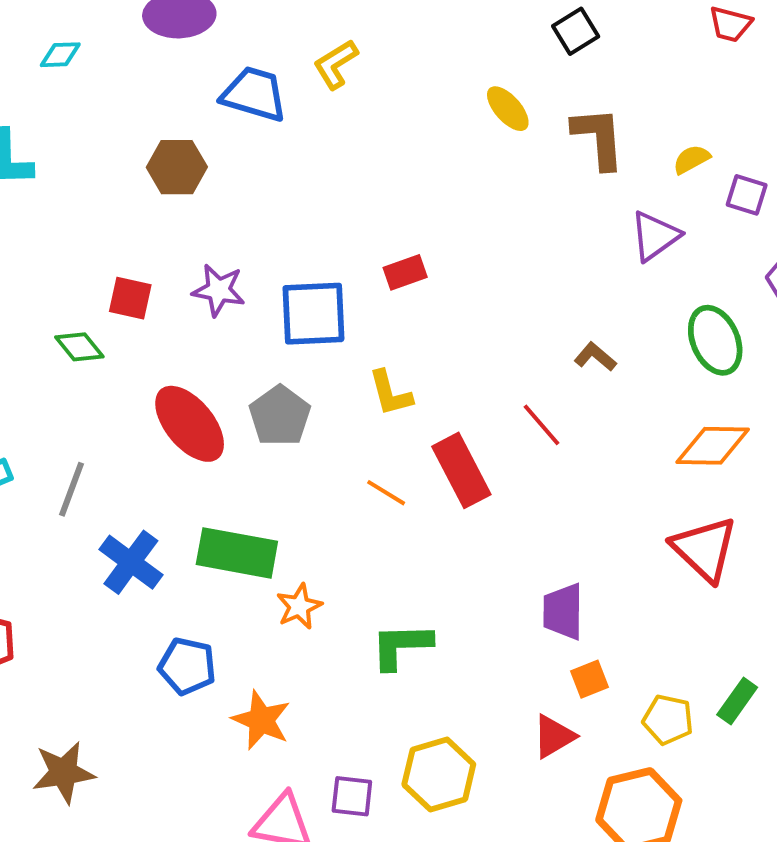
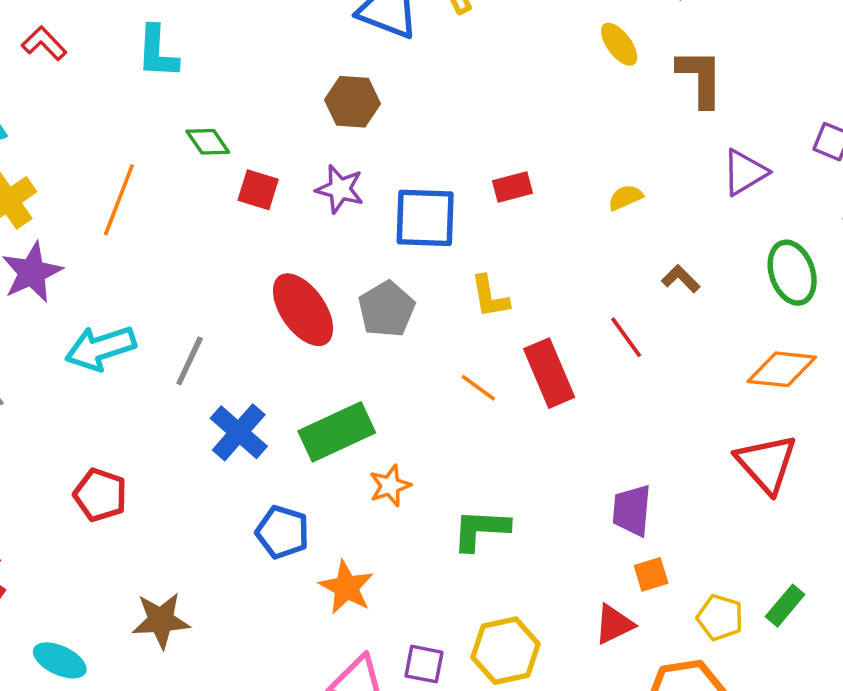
yellow semicircle: (691, 159) -> (625, 197), moved
brown hexagon: (177, 167) -> (353, 102), moved
green diamond: (79, 347) -> (208, 142), moved
green rectangle: (237, 553) -> (337, 432), turned -40

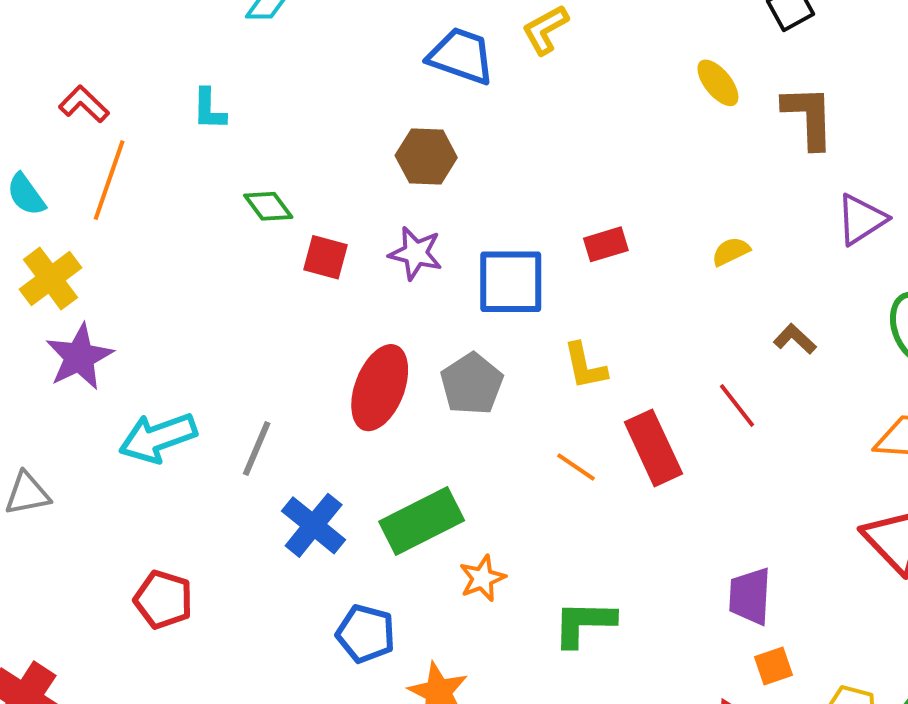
cyan L-shape: (157, 52) -> (209, 109), size x0.7
orange line: (119, 200) -> (109, 180), moved
red ellipse: (303, 310) -> (380, 388), turned 58

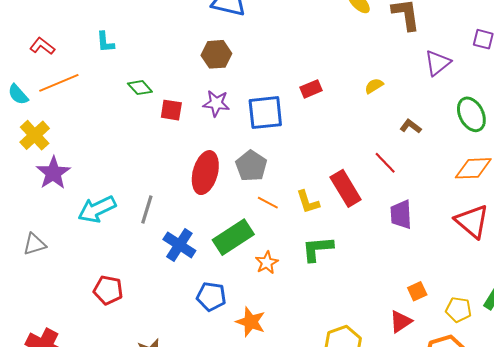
orange line: (109, 180) -> (59, 83), turned 54
yellow L-shape: (585, 366) -> (308, 202), moved
orange line: (576, 467) -> (268, 203), moved
purple trapezoid: (750, 596) -> (401, 214), moved
green L-shape: (584, 623) -> (318, 249), moved

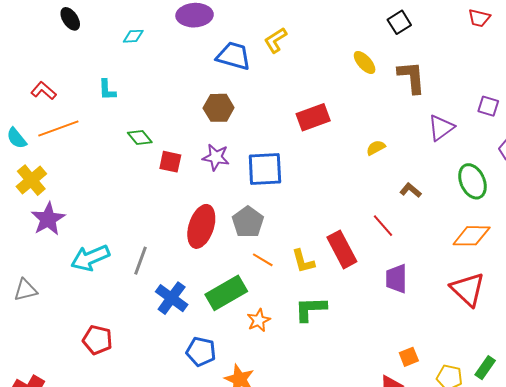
red rectangle: (311, 89) -> (313, 117), moved, size x1.5

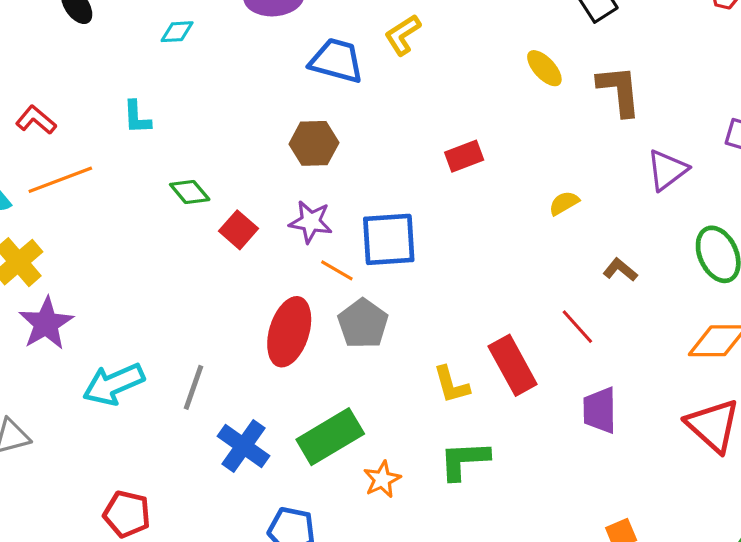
red rectangle: (313, 117) -> (464, 156), size x0.7
red square: (170, 162) -> (238, 230), turned 30
orange line: (263, 260) -> (337, 270), moved

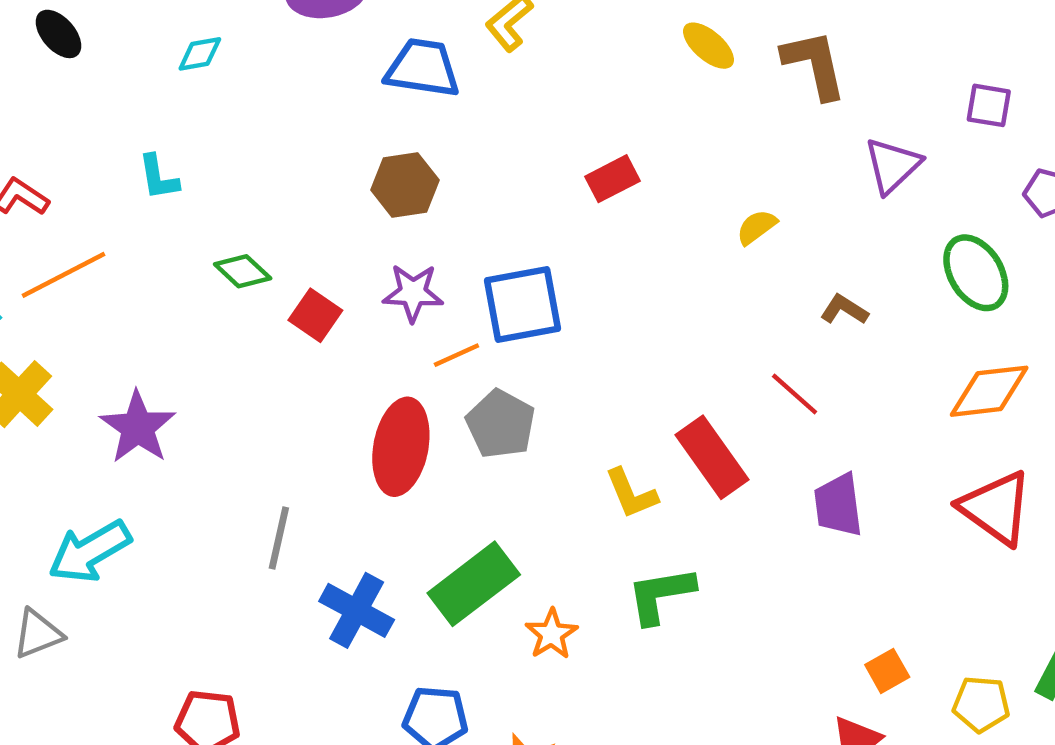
orange line: (337, 270) -> (456, 355), turned -48
purple star: (46, 323) -> (138, 427), moved
cyan arrow: (114, 384) -> (90, 551), moved

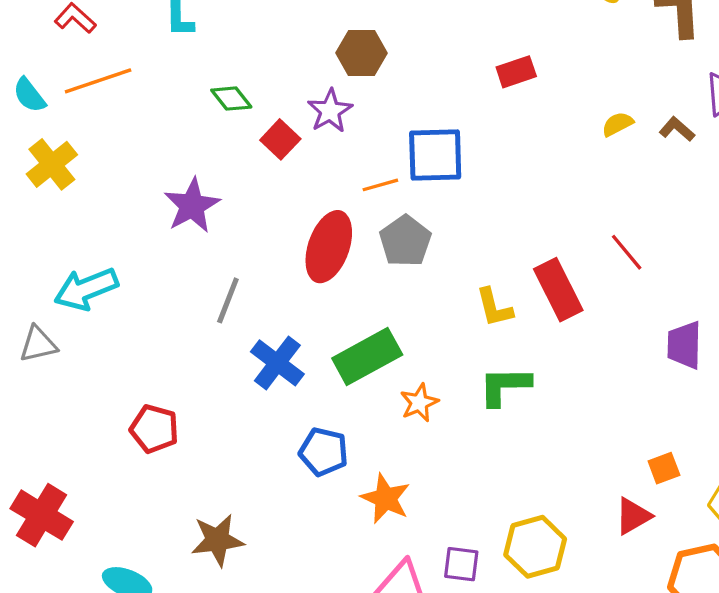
purple star: (413, 293) -> (330, 111), moved, turned 30
brown L-shape: (844, 310) -> (677, 129), moved
purple star: (138, 427) -> (192, 206), moved
purple trapezoid: (838, 505) -> (684, 345), moved

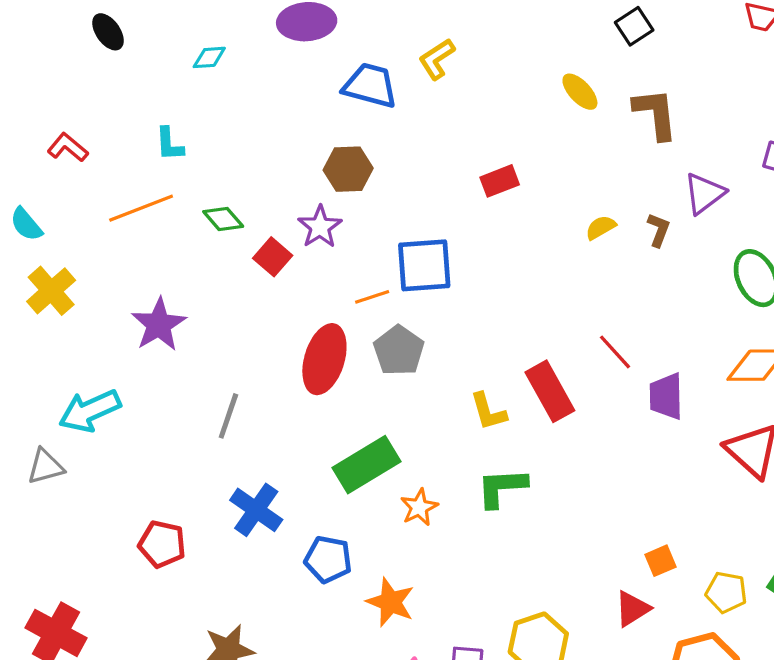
orange line: (98, 81) -> (141, 208), moved
brown L-shape: (677, 129) -> (659, 230), turned 72
purple star: (192, 206) -> (159, 325), moved
purple trapezoid: (684, 345) -> (666, 396), moved
blue cross: (277, 363) -> (256, 510), moved

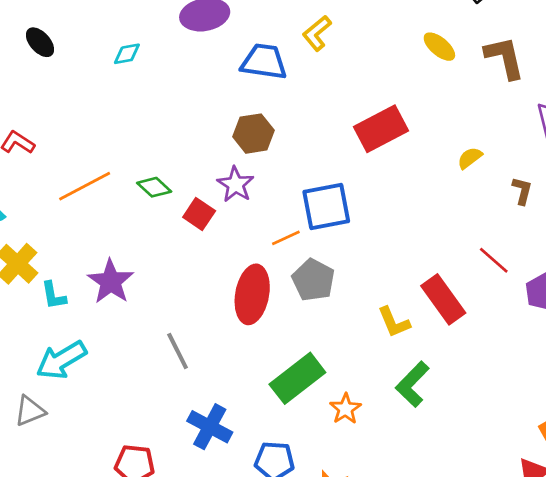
cyan L-shape: (169, 144) -> (53, 295), moved
red rectangle: (500, 181) -> (381, 129), size x1.6
brown L-shape: (659, 230) -> (522, 191), moved
gray line: (228, 416) -> (178, 351), turned -39
green L-shape: (502, 488) -> (412, 384), turned -36

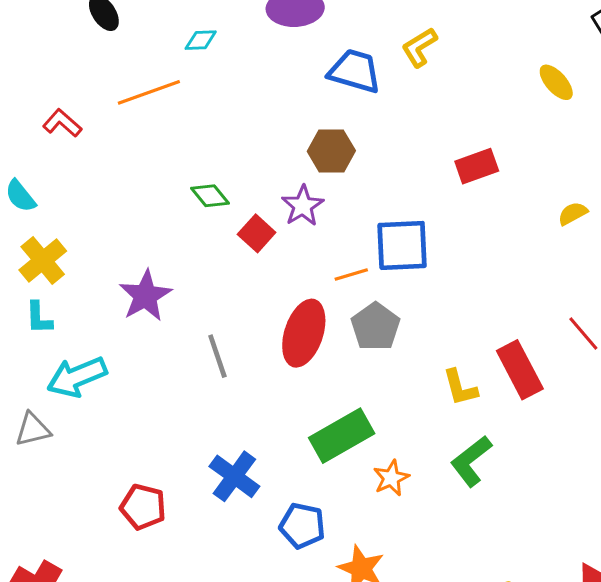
red rectangle: (381, 129) -> (477, 166), size x0.7
orange line: (85, 186) -> (149, 92), moved
cyan L-shape: (53, 295) -> (39, 318), moved
gray line: (178, 351) -> (217, 356), moved

